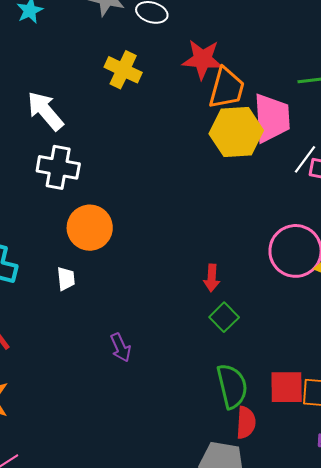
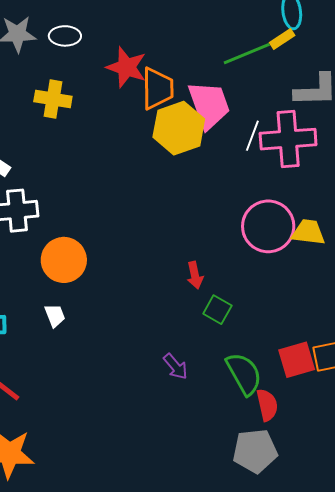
red star: (203, 59) -> (127, 67), turned 30
purple arrow: (121, 347) -> (175, 366), moved

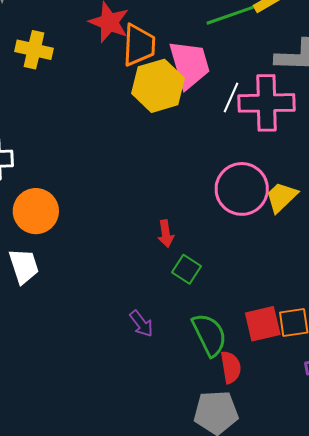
yellow trapezoid: (308, 232) -> (281, 197), turned -54
white trapezoid: (55, 316) -> (24, 266), size x1.5

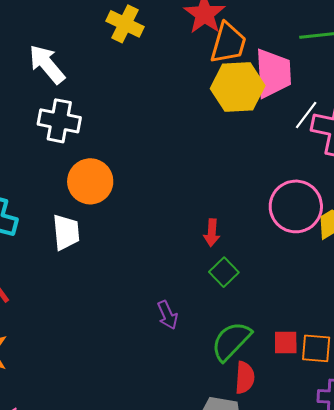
red square: (263, 324) -> (286, 343), size x0.7
green semicircle: (209, 335) -> (231, 341), turned -123

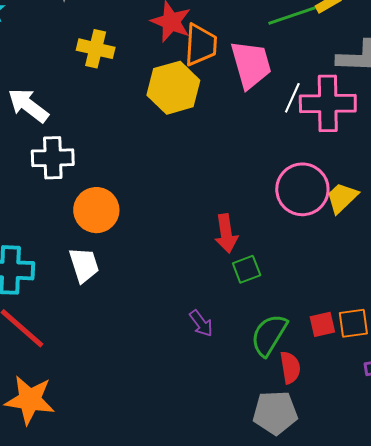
yellow hexagon: (238, 87) -> (173, 88), moved
red arrow: (212, 233) -> (226, 233), size x1.4
green square: (224, 272) -> (247, 269), turned 36

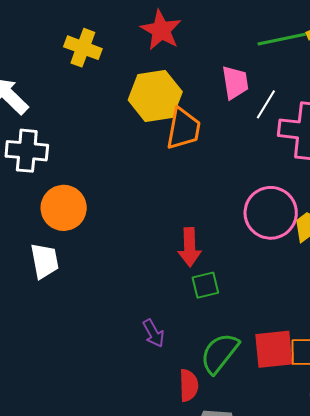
orange trapezoid: (201, 45) -> (183, 129), moved
pink trapezoid: (251, 64) -> (235, 83), size x0.7
white line: (292, 98) -> (266, 104), moved
red square: (322, 324) -> (274, 349), size x1.6
red semicircle: (290, 368) -> (189, 385), moved

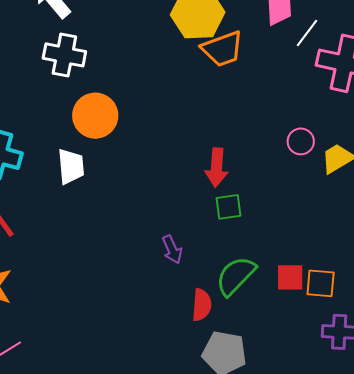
orange trapezoid: (183, 129) -> (222, 49), turned 54
pink circle: (271, 213) -> (301, 141), size x0.5
red square: (274, 349) -> (290, 277), size x0.7

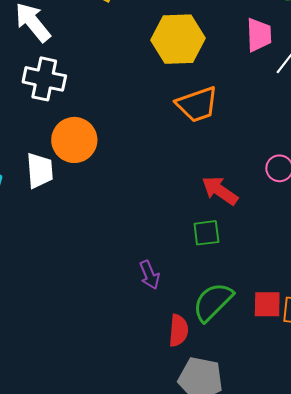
orange trapezoid: (222, 49) -> (197, 104), moved
white trapezoid: (71, 166) -> (40, 171), moved
red arrow: (217, 167) -> (220, 190), moved, turned 120

